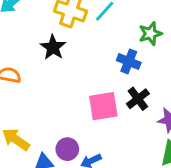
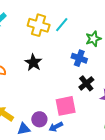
black star: (53, 47) -> (33, 63), moved
pink square: (103, 106) -> (66, 106), moved

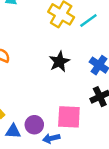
black star: (33, 63) -> (59, 62), moved

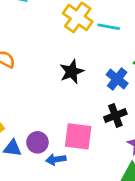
cyan line: (88, 21) -> (109, 27), turned 42

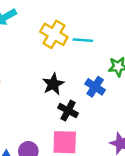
black cross: (115, 116) -> (68, 111), moved, turned -36

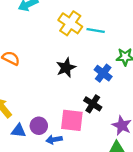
black cross: (68, 111) -> (93, 104), moved

